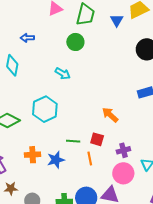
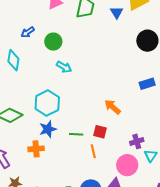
blue arrow: (27, 38) -> (28, 32), turned -32
green circle: (75, 42) -> (53, 42), moved
purple cross: (123, 150) -> (137, 141), moved
blue star: (56, 160) -> (48, 129), moved

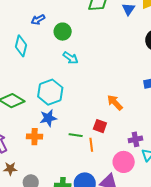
green line: (76, 134) -> (76, 135), moved

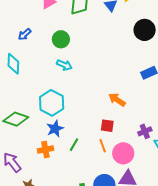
green circle: (63, 32) -> (61, 39), moved
green line: (76, 135) -> (74, 145), moved, turned -56
pink circle: (124, 162) -> (123, 153), moved

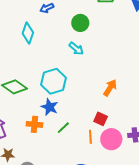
orange arrow: (117, 100) -> (110, 88), moved, turned 72
blue star: (55, 129) -> (50, 107), turned 30
pink circle: (123, 153) -> (111, 139), moved

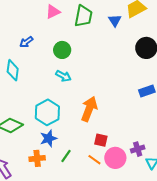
orange arrow: (110, 88) -> (89, 109), moved, size x1.4
blue star: (50, 107) -> (48, 138), turned -30
orange line: (90, 137) -> (94, 160), turned -40

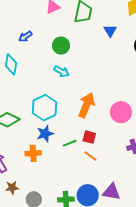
blue triangle: (115, 20) -> (110, 31), moved
red square: (101, 140) -> (89, 137), moved
green line: (66, 156) -> (70, 143), moved, turned 32
pink circle: (115, 158) -> (121, 112), moved

